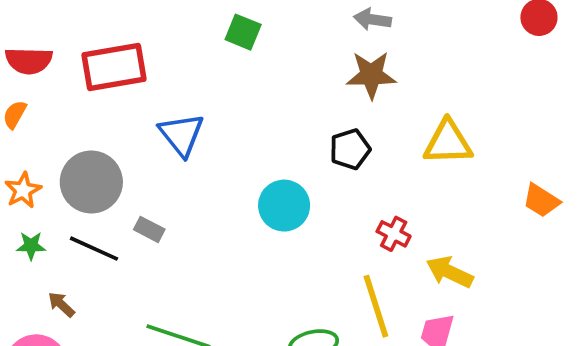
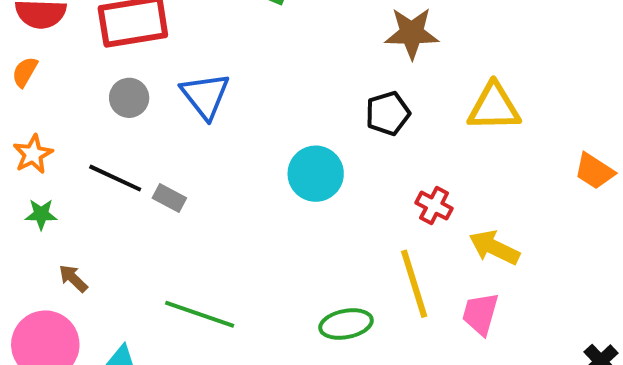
gray circle: (91, 182) -> (129, 98), moved, size x0.6
black line: (94, 249) -> (115, 178), moved

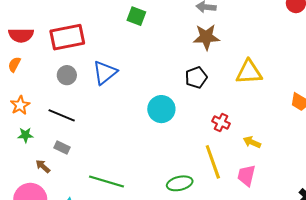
blue triangle: (205, 96) -> (105, 72), turned 32
gray rectangle: (169, 198) -> (62, 147), moved
yellow arrow: (494, 248) -> (252, 142), size x0.7

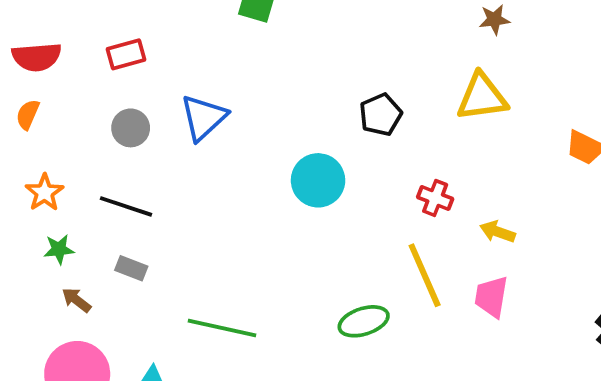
red rectangle: (67, 37) -> (126, 54), size x0.6
brown star: (206, 37) -> (494, 20), moved, size x0.6
brown arrow: (43, 166) -> (76, 300), moved

